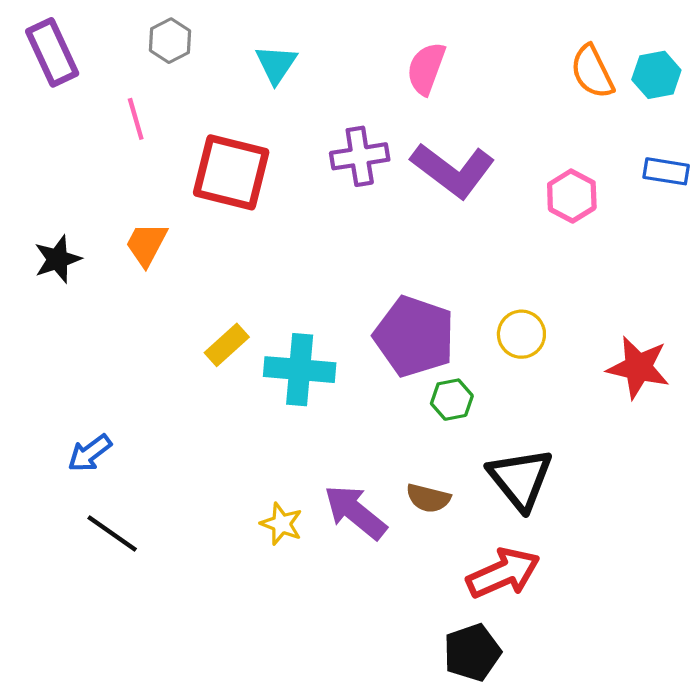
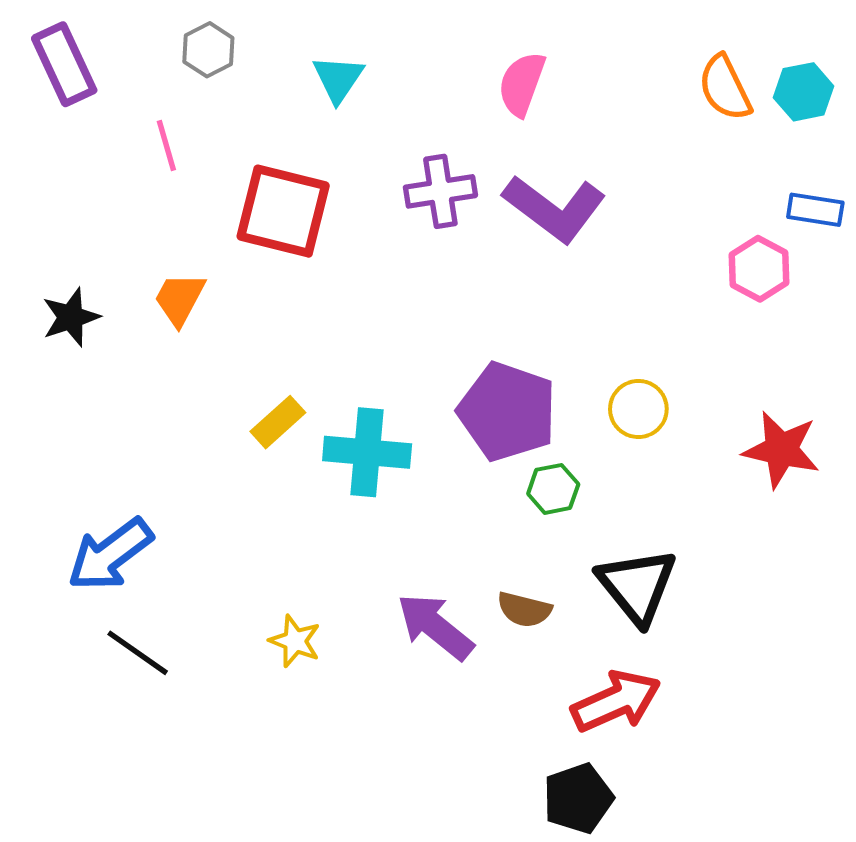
pink hexagon: (572, 196) -> (759, 269), moved
blue arrow: (90, 453) -> (110, 555), size x1.6
yellow star: (281, 524) -> (295, 641), moved

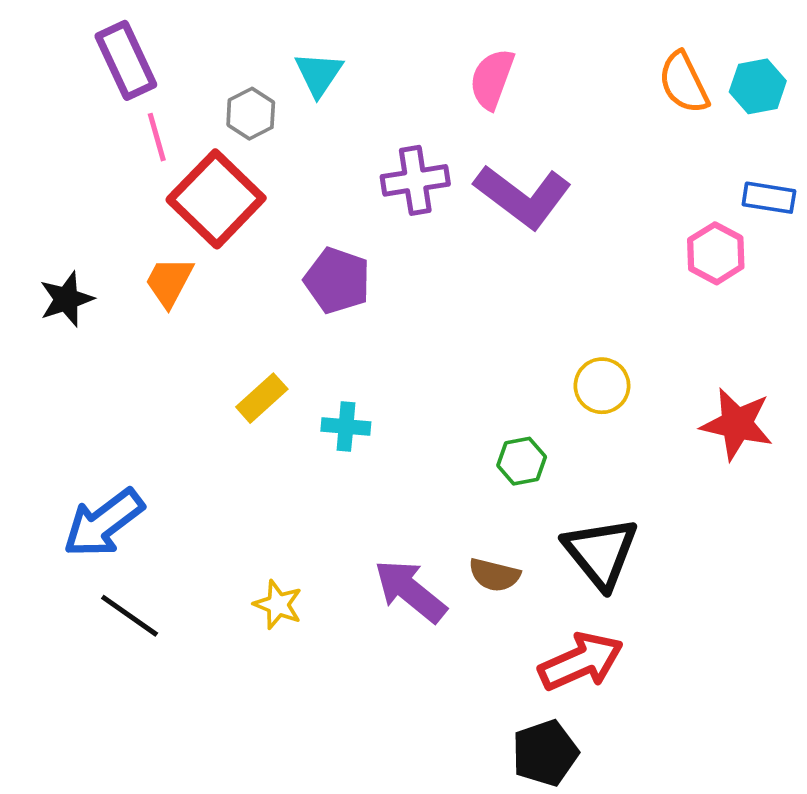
gray hexagon: (208, 50) -> (251, 114), moved
purple rectangle: (64, 64) -> (126, 60), moved
red square: (283, 211) -> (216, 199), moved, turned 30
purple pentagon: (507, 412) -> (337, 281), moved, size x0.7
cyan cross: (367, 452) -> (346, 426), size x0.6

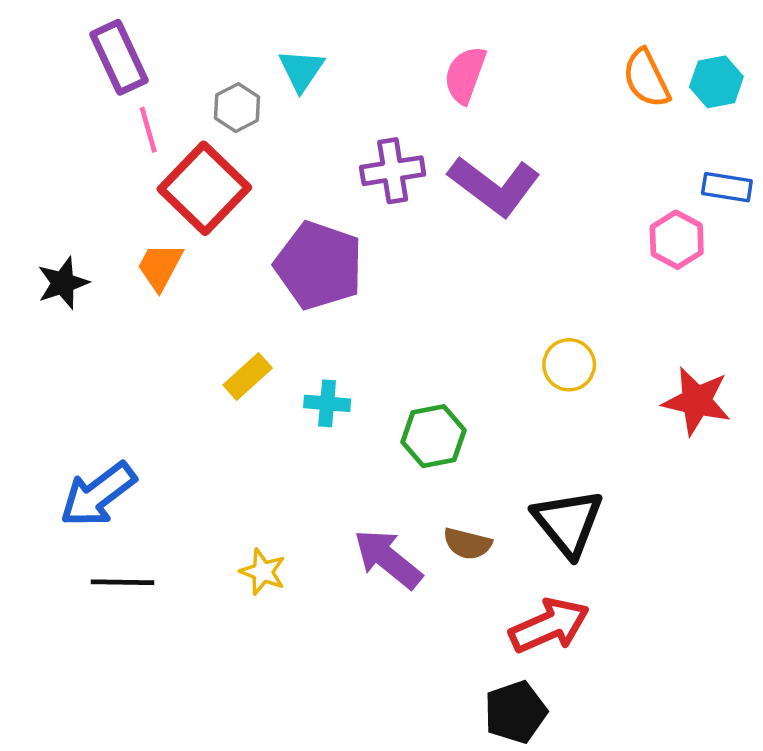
purple pentagon: (337, 281) -> (319, 265), size x1.4
green hexagon: (522, 461) -> (434, 436), moved, size x1.4
black line: (130, 616) -> (122, 582), turned -34

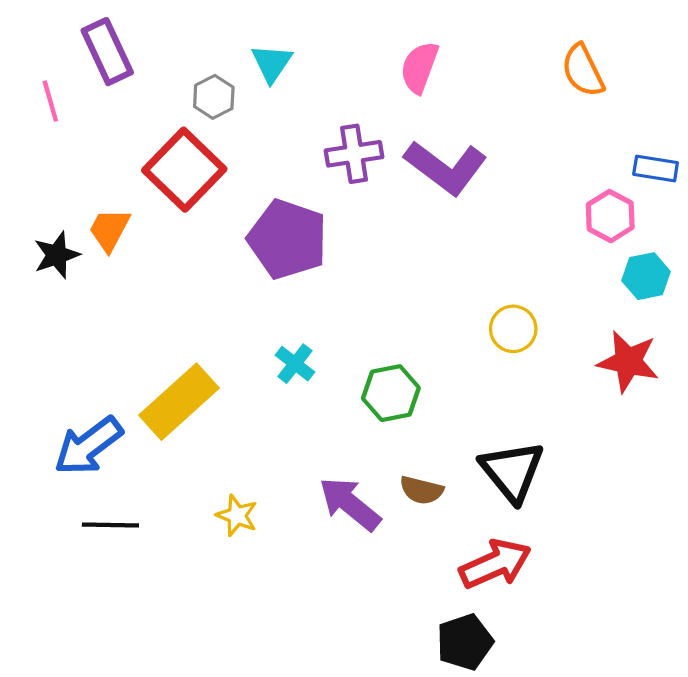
cyan hexagon: (716, 82) -> (646, 276), moved
pink line: (148, 130) -> (50, 101), moved
orange trapezoid: (160, 267) -> (109, 230), moved
yellow rectangle: (248, 376) -> (179, 402), moved, size x1.8
cyan cross: (327, 403) -> (295, 364), turned 33

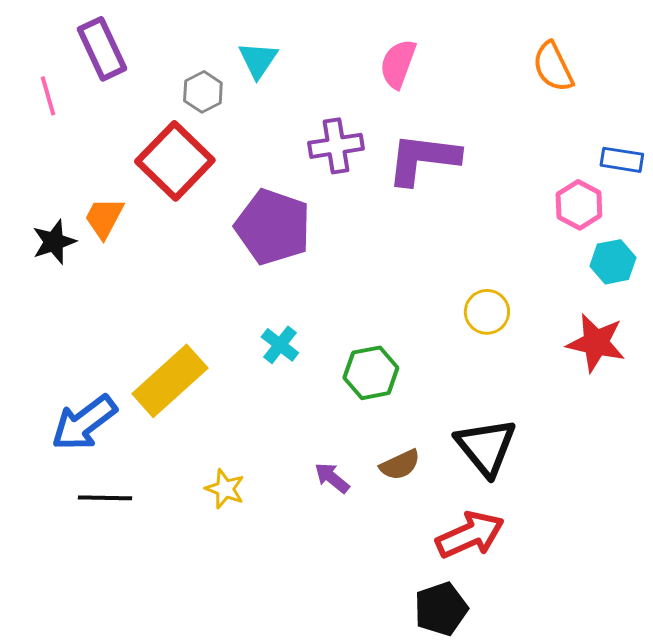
purple L-shape: (446, 168) -> (423, 159), turned 150
brown semicircle: (421, 490) -> (400, 465), turned -39
purple arrow: (350, 504) -> (332, 478), size x0.6

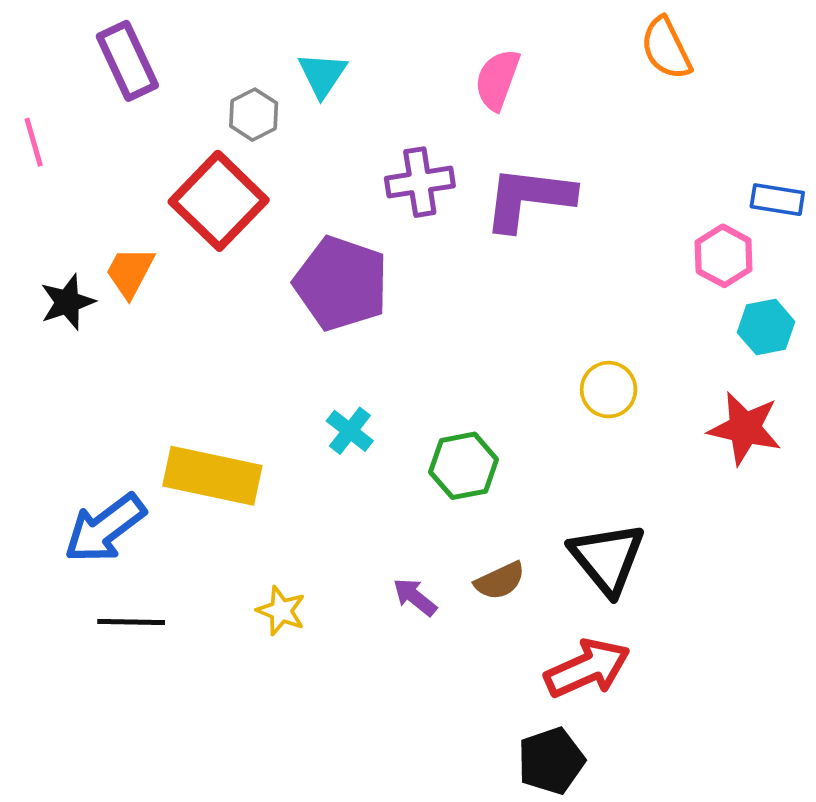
orange semicircle: (553, 67) -> (666, 48), moved
pink line: (48, 96) -> (34, 142), moved
yellow rectangle: (170, 381) -> (212, 476), turned 54

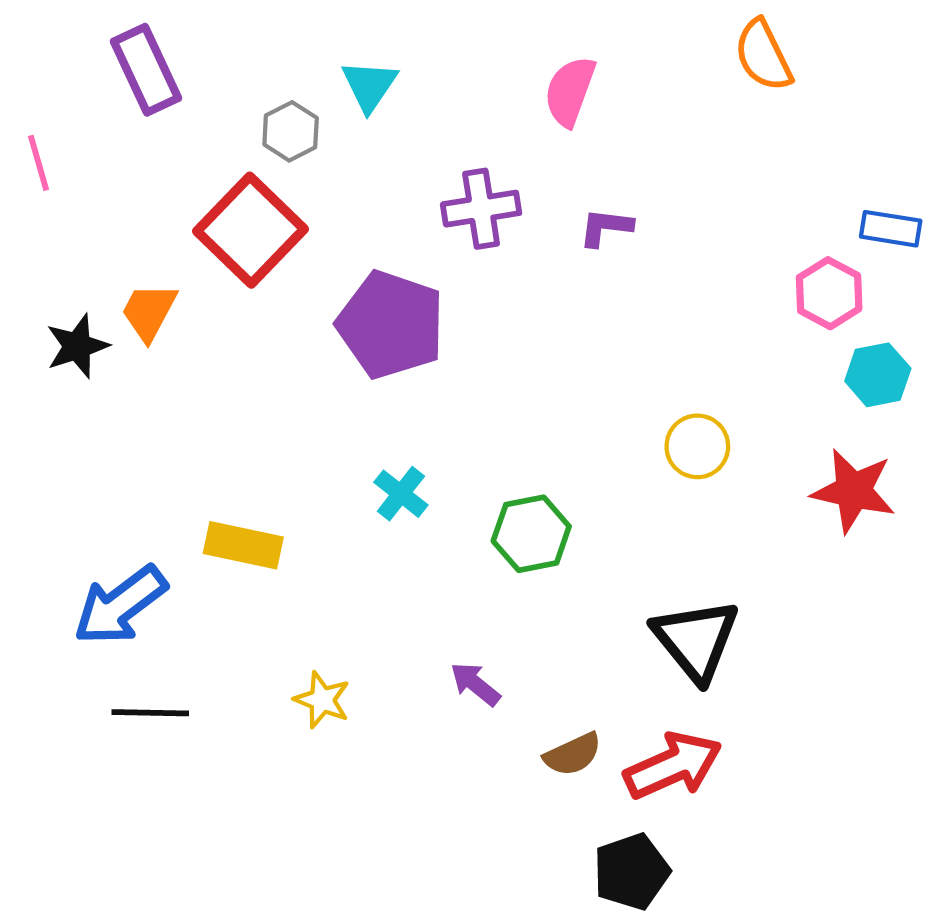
purple L-shape: (529, 198) -> (606, 227), size x0.5
yellow rectangle: (212, 476) -> (243, 545), size x0.7
brown semicircle: (500, 581) -> (573, 754), moved

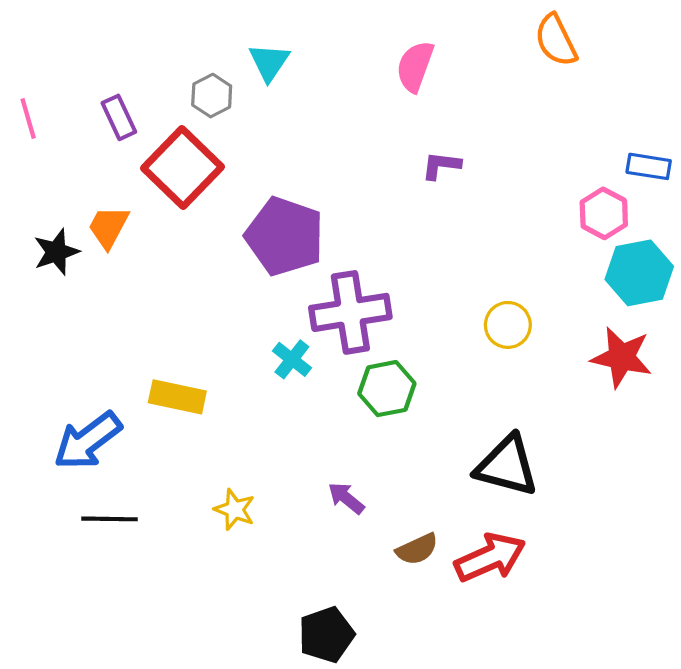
purple rectangle: (146, 70) -> (119, 117), moved, size x0.7
purple cross: (481, 209) -> (350, 312), moved, size x1.4
cyan hexagon: (878, 375) -> (639, 273), size x1.4
black triangle: (696, 640) -> (507, 466), turned -36
black pentagon: (631, 872) -> (326, 635), moved

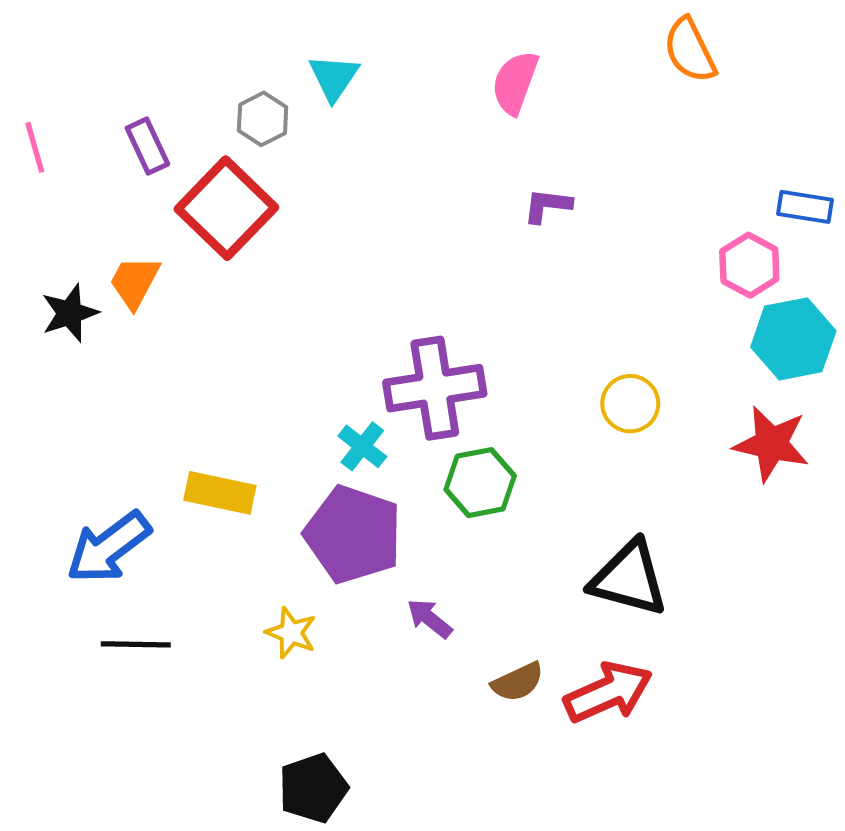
purple pentagon: (285, 236) -> (353, 534), moved
black pentagon: (326, 635) -> (313, 788), moved

